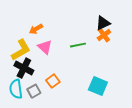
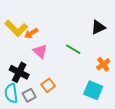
orange cross: (104, 35) -> (103, 64), moved
green line: (78, 45) -> (73, 49), turned 42
yellow L-shape: (21, 50) -> (16, 28), moved, turned 75

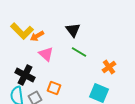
black triangle: (98, 27) -> (73, 30), moved, turned -42
orange square: (48, 85) -> (54, 88), turned -32

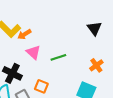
black triangle: (73, 30) -> (94, 28), moved
green line: (79, 52) -> (58, 57), moved, turned -49

